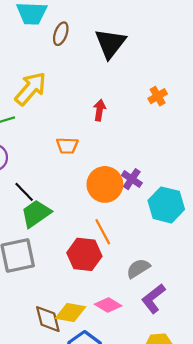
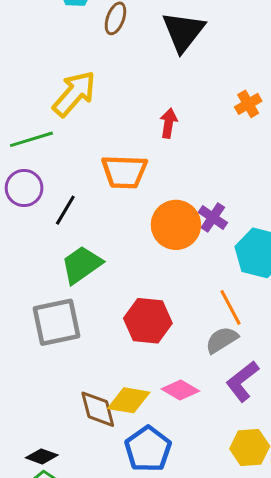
orange trapezoid: (67, 146) -> (124, 172), size x1.5
black line: (24, 192) -> (65, 210), moved, turned 75
orange line: (103, 232) -> (231, 307), moved

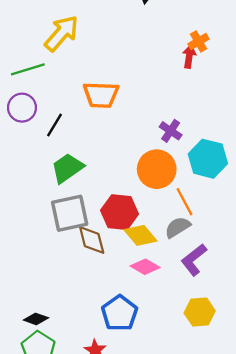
red arrow: (169, 123) -> (189, 57), moved
orange circle: (176, 225) -> (157, 169), moved
gray square: (57, 322) -> (70, 213), moved
yellow diamond: (129, 400) -> (140, 235), moved, turned 40
brown diamond: (98, 409) -> (92, 240), moved

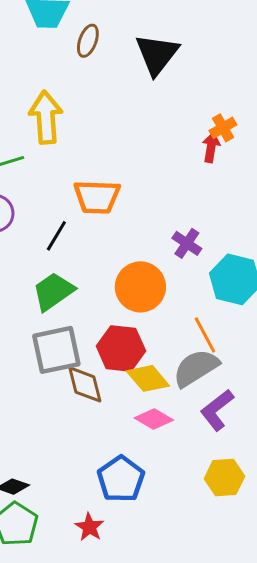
yellow arrow: (61, 33) -> (46, 117), turned -45
black line: (55, 125) -> (56, 236), moved
orange circle: (157, 169) -> (140, 287), moved
gray semicircle: (178, 227) -> (196, 368), size x1.4

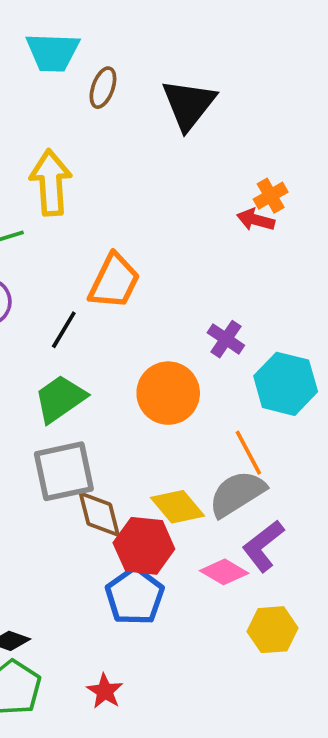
red arrow: (211, 147) -> (256, 220), turned -84
orange trapezoid: (97, 197) -> (114, 281), turned -66
red hexagon: (121, 348) -> (144, 546), moved
pink diamond: (154, 419) -> (224, 572), moved
blue pentagon: (121, 479) -> (135, 596), moved

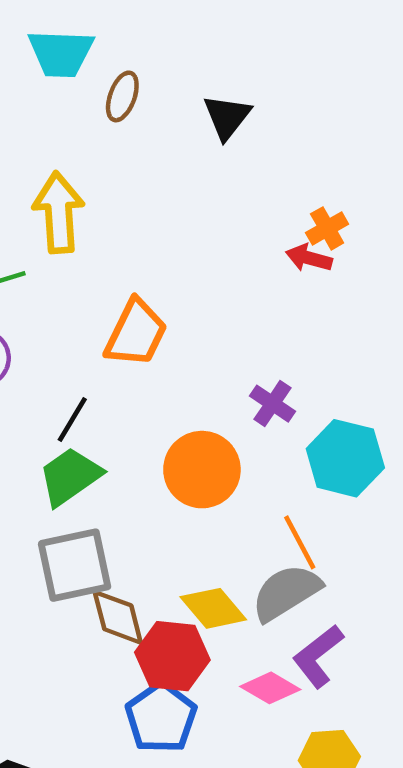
black triangle: (189, 104) -> (227, 117), size x0.7
black line: (64, 330) -> (72, 420), moved

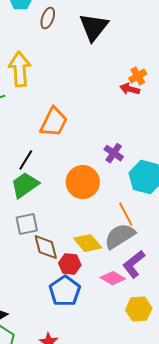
black triangle: (227, 117) -> (94, 27), size x1.4
gray square: (75, 565) -> (27, 224), size x0.7
red hexagon: (172, 656) -> (70, 264), size x0.7

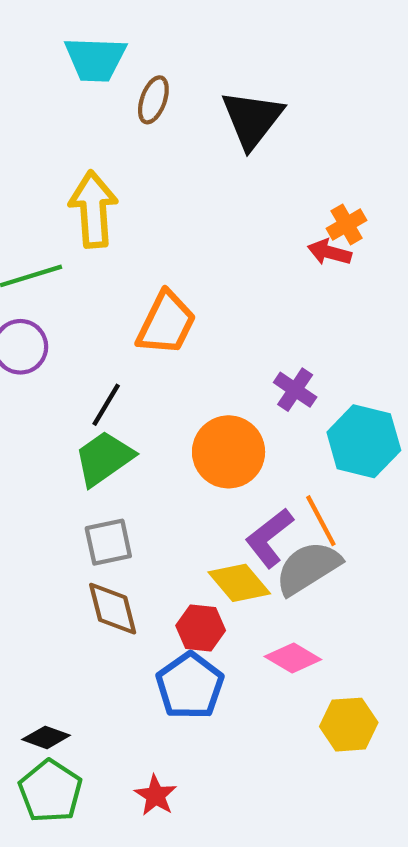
brown diamond: (46, 247) -> (113, 609), moved
purple L-shape: (134, 264) -> (269, 538), moved

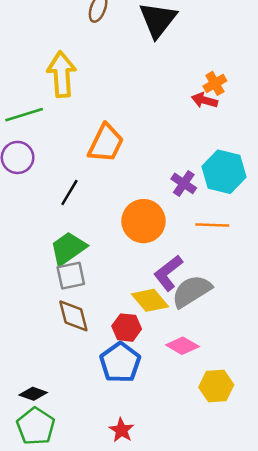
cyan hexagon: (364, 441) -> (224, 172), moved
green trapezoid: (104, 458) -> (68, 248), moved
orange line: (321, 521) -> (212, 225), moved, turned -60
red star: (156, 795) -> (121, 430), moved

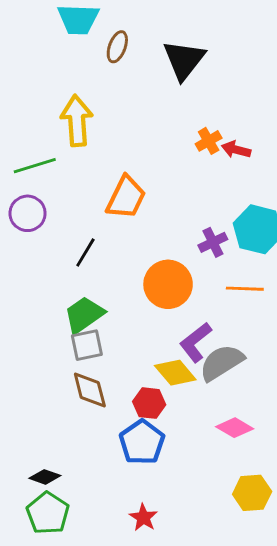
orange cross: (215, 83) -> (209, 141), moved
purple cross: (184, 183) -> (213, 242), turned 30
pink diamond: (182, 346) -> (235, 428), moved
yellow hexagon: (216, 386) -> (252, 493), moved

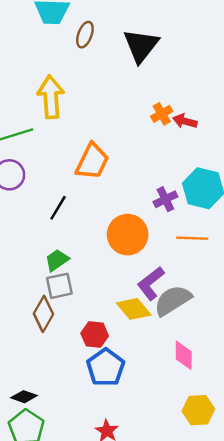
green trapezoid: (84, 315) -> (57, 260), size x0.7
brown diamond: (90, 390) -> (43, 314), moved, turned 44
red hexagon: (149, 403) -> (95, 335), moved
pink diamond: (235, 428) -> (184, 355), turned 60

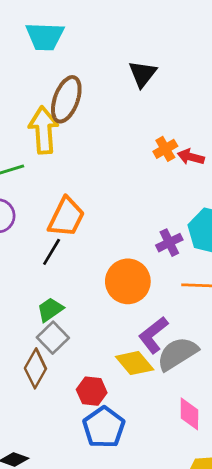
brown ellipse: (85, 35) -> (66, 99), moved, size x1.6
black triangle: (141, 46) -> (143, 74), size x0.7
orange trapezoid: (92, 161) -> (66, 217), moved
gray square: (59, 286) -> (53, 338), turned -32

